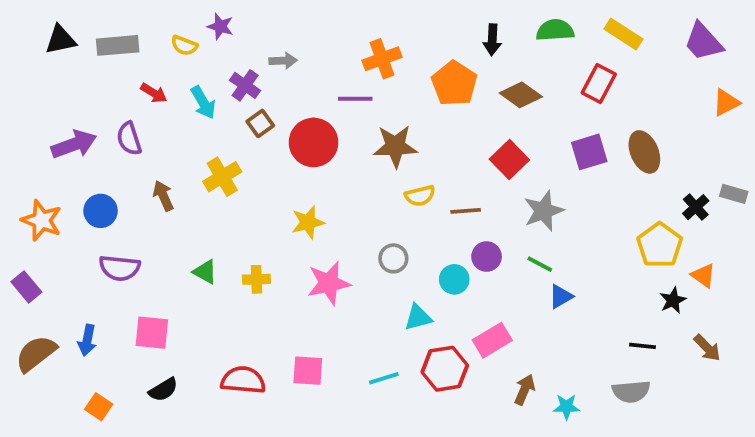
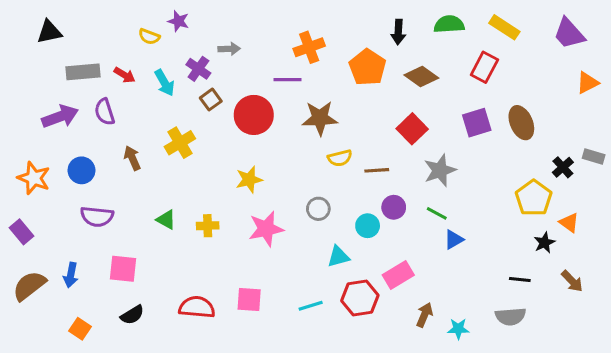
gray rectangle: (118, 45) -> (83, 72), moved

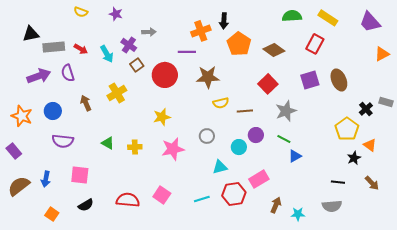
black triangle: (49, 32) -> (31, 34), moved
black arrow: (398, 32) -> (224, 21), moved
yellow semicircle: (149, 37) -> (81, 12), moved
pink square: (249, 300) -> (162, 195), turned 30

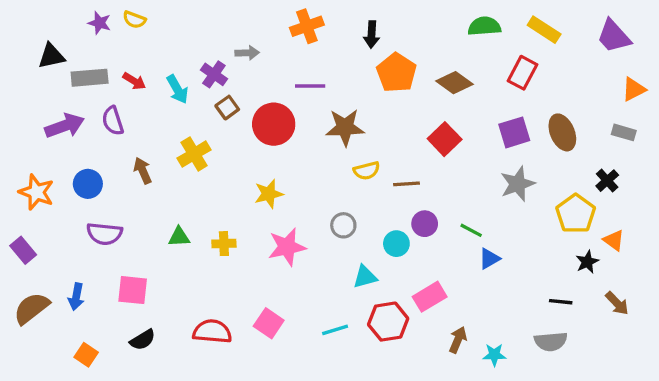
purple star: (116, 14) -> (99, 23), moved
orange cross: (201, 31) -> (307, 26), moved
gray rectangle: (386, 102) -> (624, 132), moved
gray star: (286, 111) -> (518, 184), moved
green triangle: (108, 143) -> (179, 237), turned -32

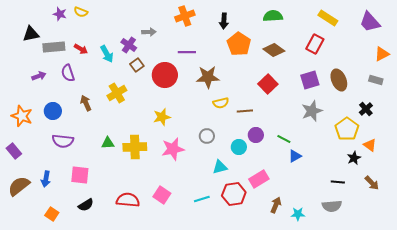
green semicircle: (484, 26) -> (273, 16), moved
purple arrow: (65, 126) -> (39, 76), size x0.6
yellow cross: (224, 244) -> (135, 147), size x1.6

